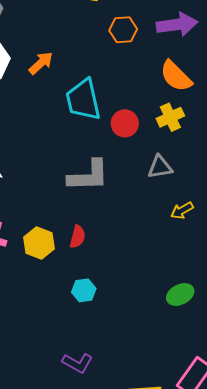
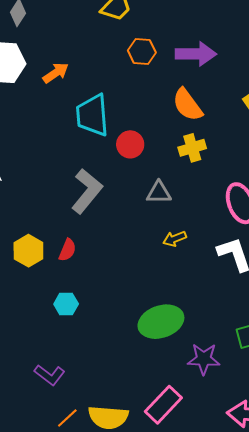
yellow cross: (170, 117) -> (192, 148), moved
gray L-shape: (88, 176) -> (87, 191), turned -57
green ellipse: (180, 294) -> (161, 322), size x1.6

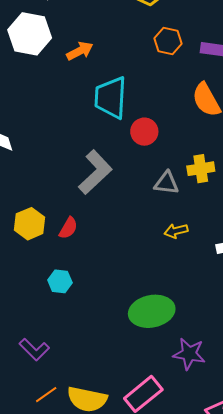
yellow cross: (192, 148) -> (201, 169), moved

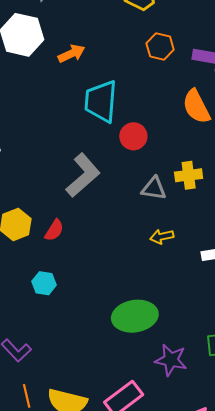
orange line: (46, 395) -> (27, 396), turned -70

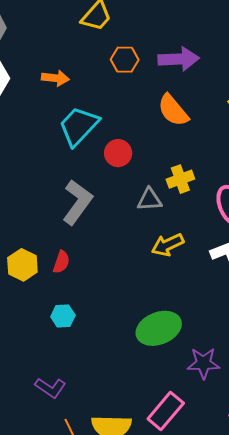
orange arrow: (72, 54) -> (55, 78), moved, turned 44
cyan trapezoid: (101, 101) -> (79, 126), turned 51
yellow arrow: (162, 237) -> (168, 245), size x1.4

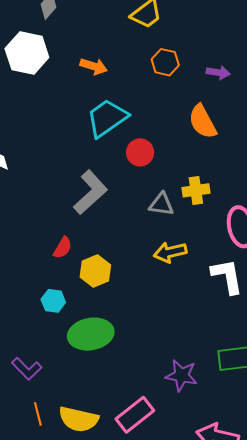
purple arrow: (179, 59) -> (218, 72), size x0.6
yellow hexagon: (22, 265) -> (95, 271), moved
green ellipse: (159, 328) -> (91, 334), moved

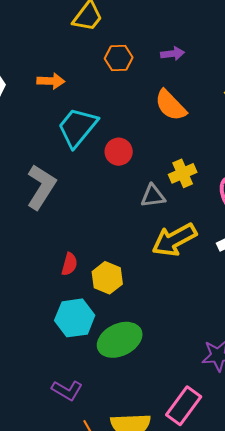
gray L-shape: (90, 192) -> (41, 187), moved
yellow arrow: (170, 252) -> (174, 240), size x1.4
cyan hexagon: (53, 301) -> (75, 318), size x1.6

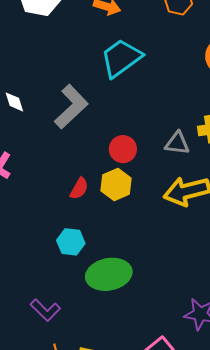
red circle: (119, 152) -> (123, 149), moved
yellow hexagon: (107, 278) -> (116, 184), moved
cyan hexagon: (75, 318) -> (71, 242), size x0.7

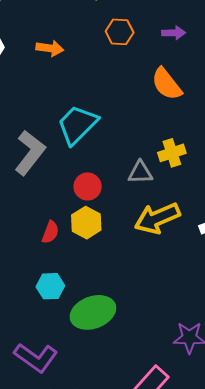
cyan trapezoid: (121, 58) -> (77, 125), moved
purple L-shape: (45, 310) -> (36, 358), size x1.4

